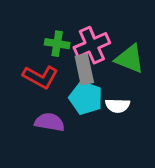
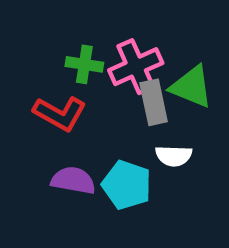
gray rectangle: (84, 69) -> (154, 102), moved
cyan pentagon: (86, 98) -> (127, 185), moved

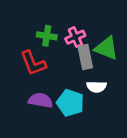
pink cross: (136, 67) -> (75, 37), size x0.7
red L-shape: (60, 113) -> (33, 63), turned 40

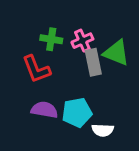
white semicircle: (96, 87) -> (103, 130), moved
cyan pentagon: (70, 103) -> (77, 113), turned -30

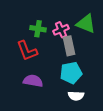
green triangle: (116, 53) -> (86, 24), moved
cyan pentagon: (77, 113) -> (71, 73), moved

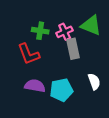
cyan pentagon: (71, 73) -> (61, 90), moved
white semicircle: (76, 96) -> (94, 82), moved, turned -112

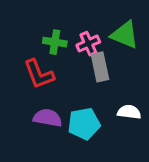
white semicircle: (94, 82) -> (129, 112), turned -63

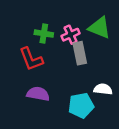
cyan pentagon: (84, 124) -> (81, 105), moved

